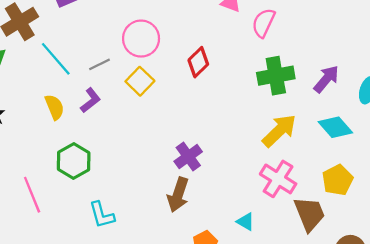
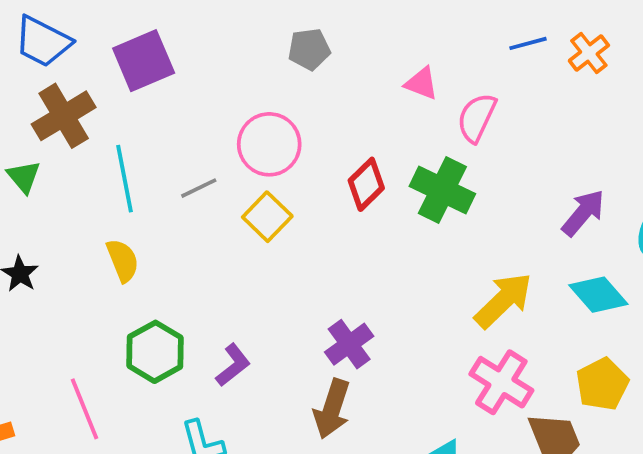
cyan line: (56, 59) -> (125, 179), turned 30
green cross: (276, 76) -> (442, 190), moved, turned 36
purple L-shape: (90, 100) -> (233, 365), moved

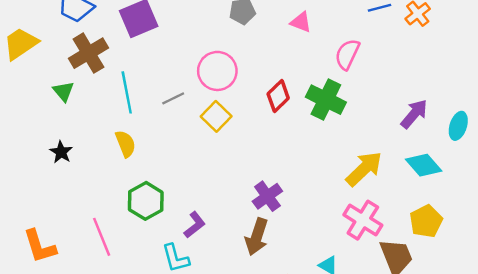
pink triangle: (421, 83) -> (301, 22), moved
purple L-shape: (233, 365) -> (195, 225), moved

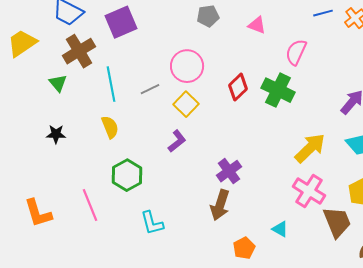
black star: (61, 152) -> (56, 134), turned -30
purple L-shape: (195, 225) -> (177, 141), moved

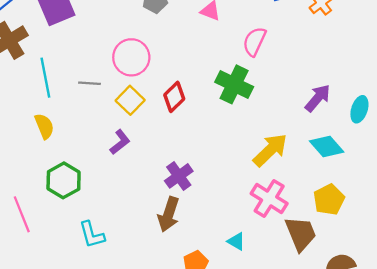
red diamond: (238, 87) -> (174, 97), moved
gray line: (150, 89) -> (90, 83), turned 30

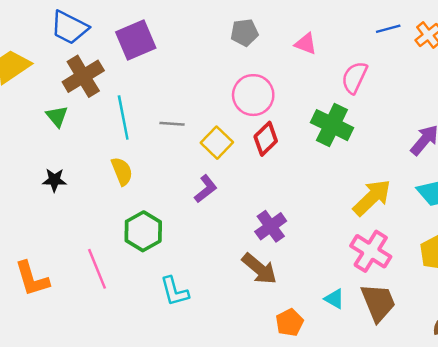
pink circle: (131, 57) -> (253, 95), moved
brown arrow: (169, 214) -> (259, 269), turned -68
brown trapezoid: (301, 234) -> (378, 303), moved

